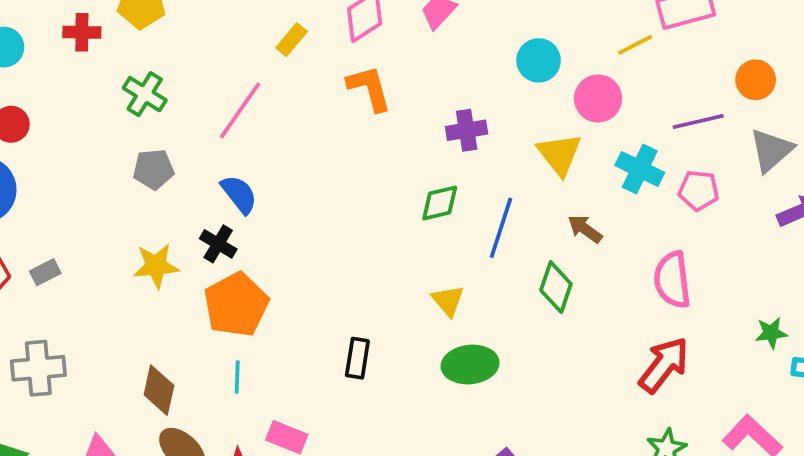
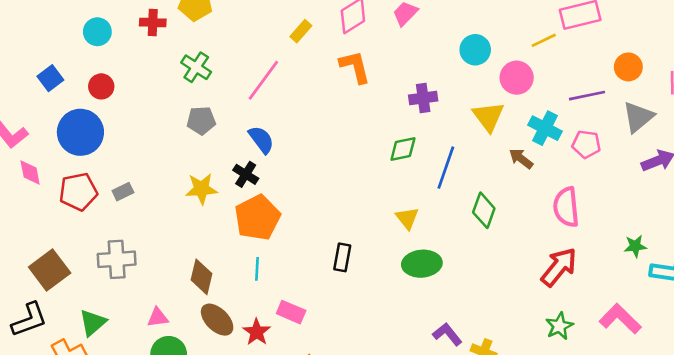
brown arrow: (585, 229) -> (521, 159), moved

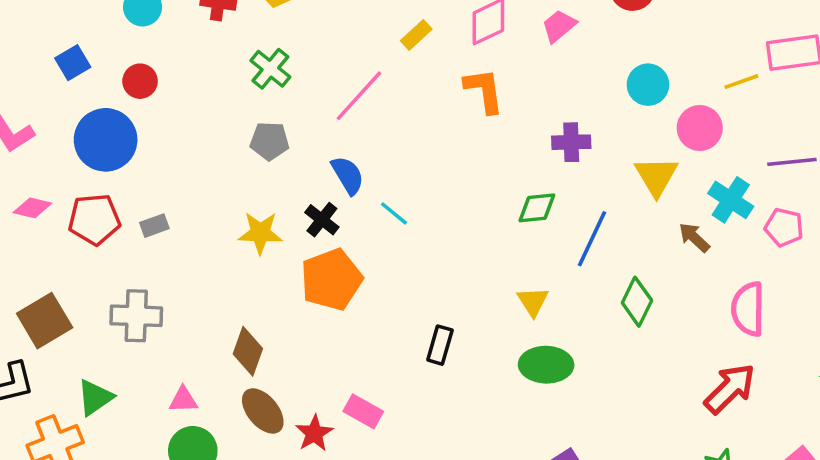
pink diamond: (30, 172) -> (32, 208), moved, turned -72
cyan line: (257, 269) -> (394, 213), moved, turned -60

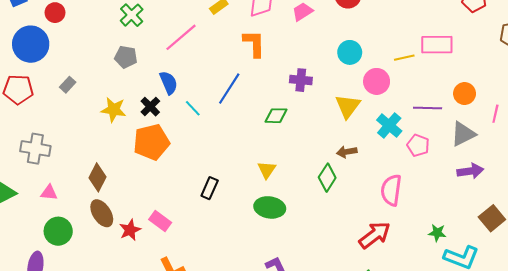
gray rectangle: (154, 226) -> (68, 85), moved, turned -35
brown arrow: (694, 237) -> (347, 152), moved, turned -60
blue line: (592, 239) -> (229, 89), moved
pink triangle: (183, 400) -> (49, 193), moved

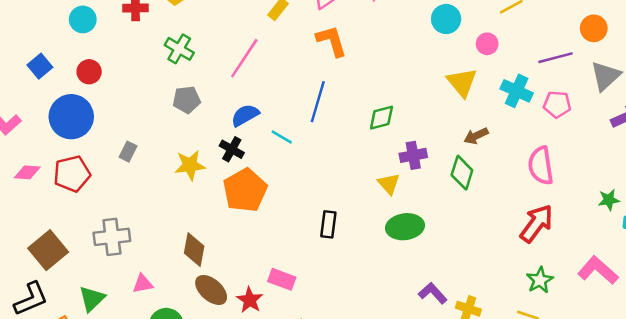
purple cross: (301, 80) -> (413, 155), moved
pink circle: (377, 81) -> (487, 44), size x0.7
blue semicircle: (169, 83) -> (245, 115), turned -80

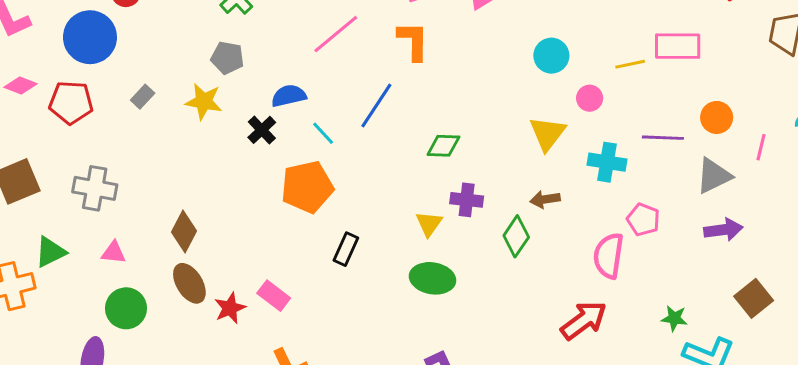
pink line: (244, 58) -> (336, 34), moved
cyan cross: (517, 91) -> (607, 162), turned -32
pink pentagon: (557, 104) -> (643, 219), moved
yellow star: (190, 165) -> (204, 101), moved
orange pentagon: (245, 190) -> (307, 187), moved

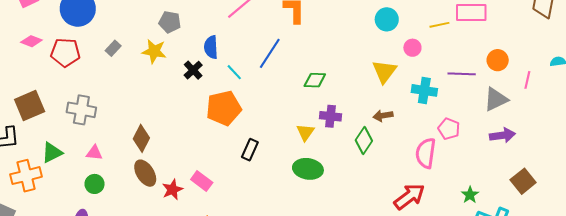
blue semicircle: (289, 96) -> (211, 47), turned -80
green circle: (126, 308) -> (95, 184), moved, size x0.7
green star: (674, 318) -> (470, 195), turned 30

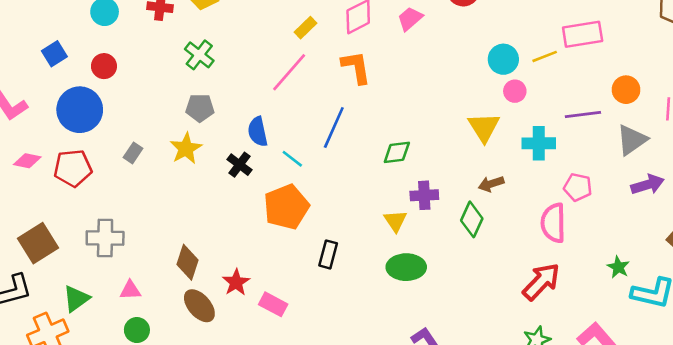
cyan circle: (387, 19) -> (503, 59), moved
yellow star: (154, 51) -> (186, 148), turned -30
red star: (172, 190) -> (236, 282), moved

